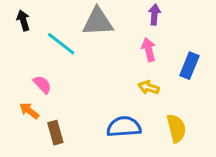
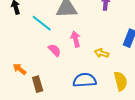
pink arrow: (149, 50) -> (76, 39), moved
pink semicircle: (42, 85) -> (55, 50), moved

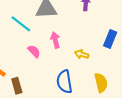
blue semicircle: (85, 80) -> (64, 82), turned -95

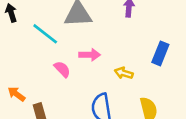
pink arrow: (55, 40) -> (90, 55), turned 105

